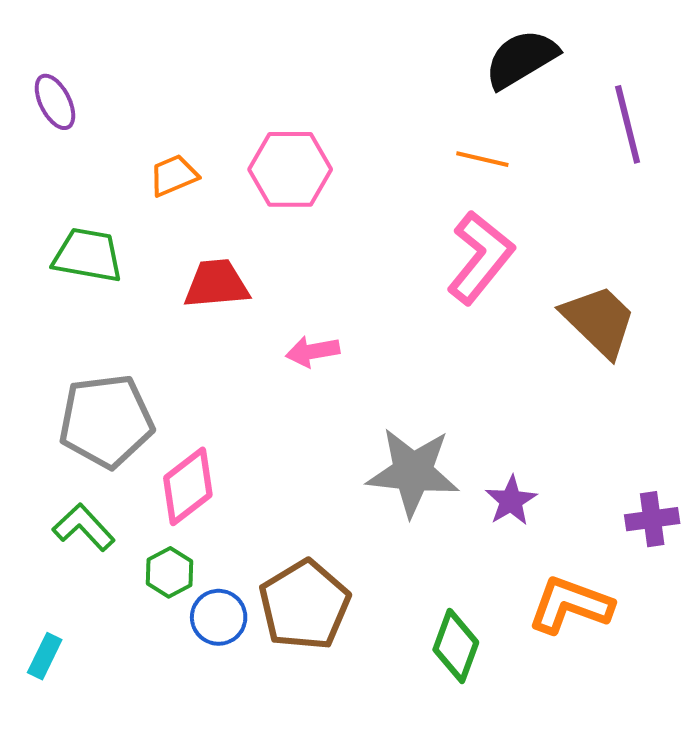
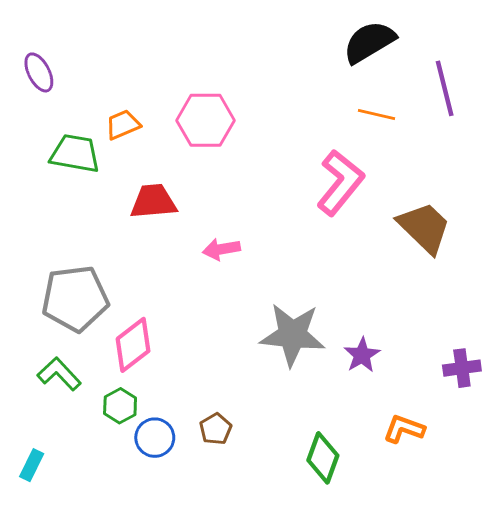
orange line: (482, 159) -> (376, 114), moved
green trapezoid: (88, 255) -> (75, 154), moved
brown pentagon: (304, 605) -> (216, 429), size x0.5
orange L-shape: (570, 605) -> (404, 429), size x0.7

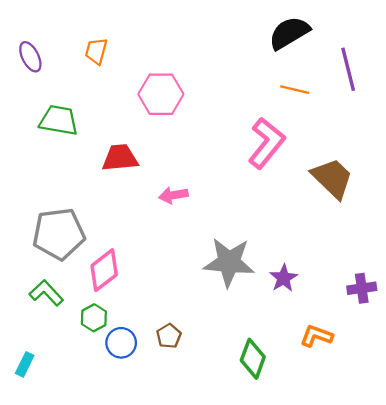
orange trapezoid: (123, 125) -> (96, 51), moved, turned -52

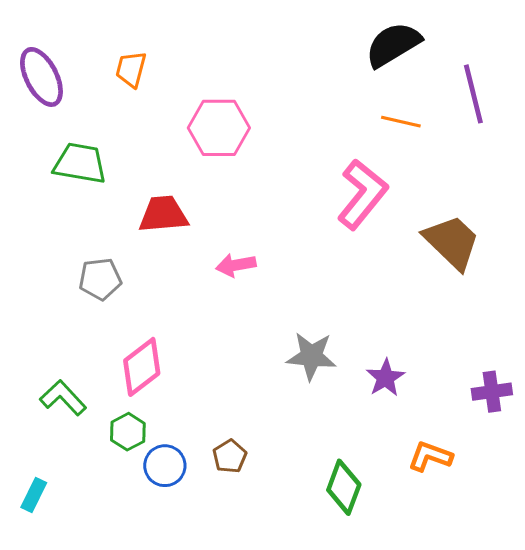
purple ellipse: (30, 57) -> (41, 77), size x1.4
gray pentagon: (59, 234) -> (100, 279), moved, size x0.6
gray star: (229, 262) -> (311, 356), size x0.7

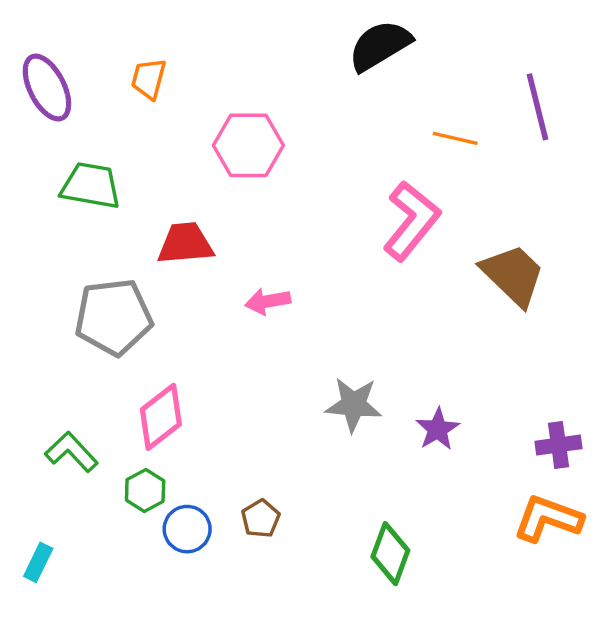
black semicircle: (393, 45) -> (380, 45), moved
gray pentagon: (100, 279) -> (114, 317), size x1.6
orange L-shape: (430, 456) -> (548, 519), moved, size x1.4

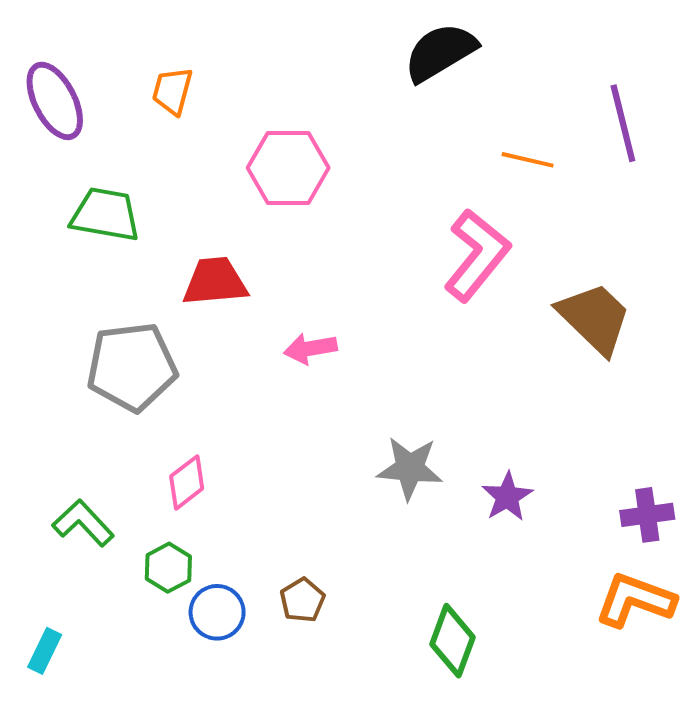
pink diamond: (161, 417) -> (187, 482), size x0.7

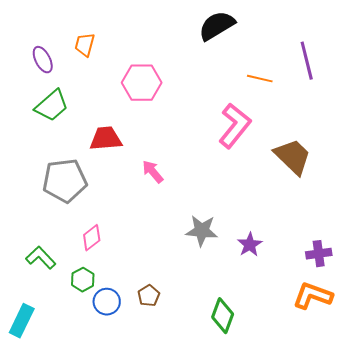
purple ellipse: (55, 101) -> (43, 60), moved, size x0.7
green trapezoid: (105, 215) -> (52, 106), turned 129
pink arrow: (310, 349) -> (153, 172), turned 60
cyan rectangle: (45, 651) -> (22, 321), size x1.5

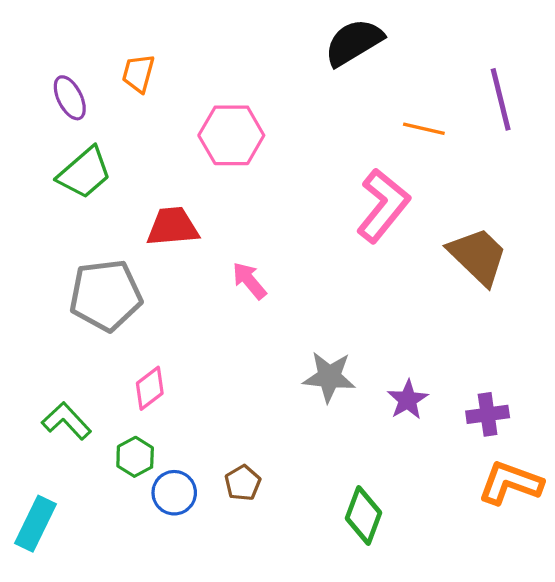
purple cross: (319, 254) -> (488, 414), moved

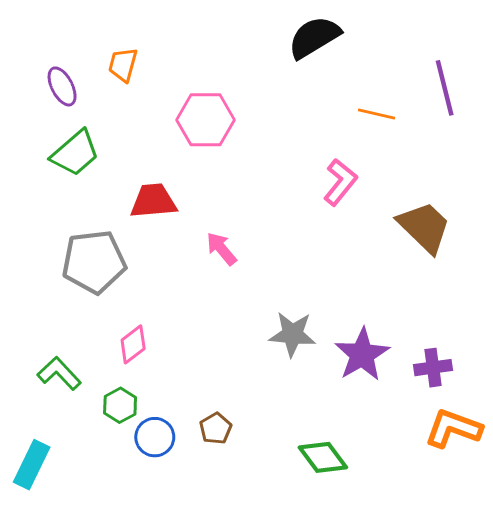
pink L-shape: (383, 205) -> (340, 182), size x0.7
purple star: (408, 400) -> (362, 355), size x1.5
green diamond: (364, 516) -> (323, 457), turned -57

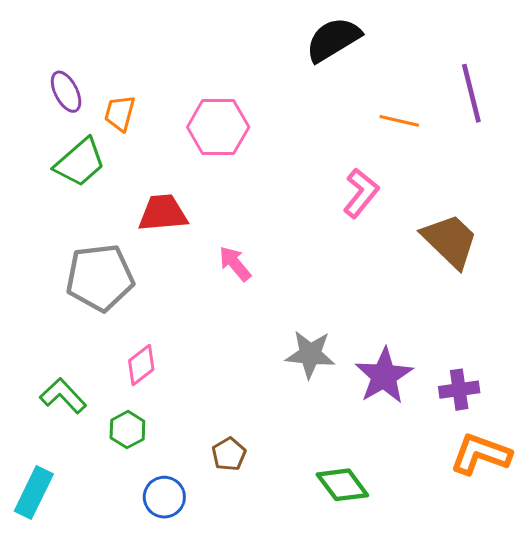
orange trapezoid: (123, 65) -> (120, 113), moved
blue circle: (155, 437) -> (164, 497), moved

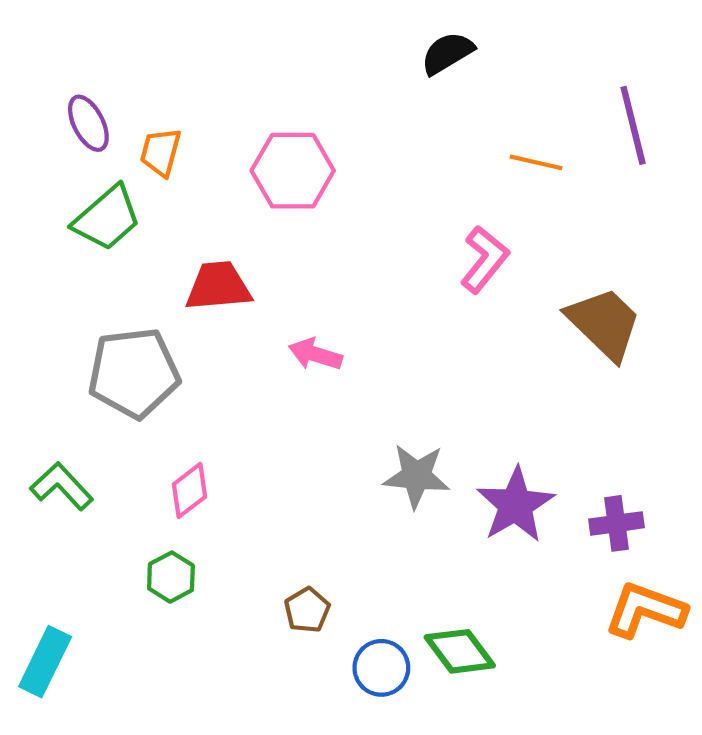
black semicircle: (333, 39) -> (447, 53), size x0.7
pink arrow: (235, 264) -> (315, 354), turned -33
green L-shape: (63, 396) -> (62, 486), moved
blue circle: (164, 497) -> (381, 668), moved

